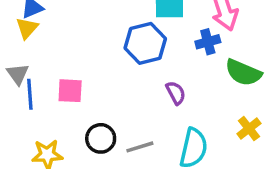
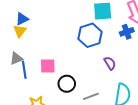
gray triangle: (18, 74) -> (16, 58), turned 48
black circle: (101, 138) -> (67, 84), moved

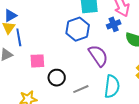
purple semicircle: (110, 63) -> (98, 56), size x1.6
blue line: (24, 70) -> (19, 37), moved

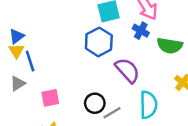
blue cross: (114, 24) -> (141, 31), turned -32
pink square: (37, 61) -> (50, 98), moved
black circle: (57, 78) -> (95, 103), moved

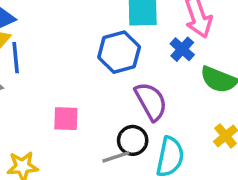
pink square: (50, 98) -> (66, 119), moved
black circle: (95, 103) -> (133, 140), moved

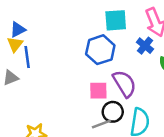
pink square: (66, 119) -> (98, 91), moved

